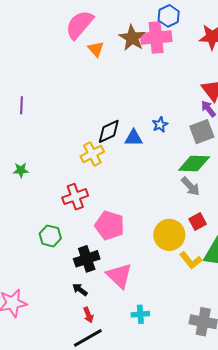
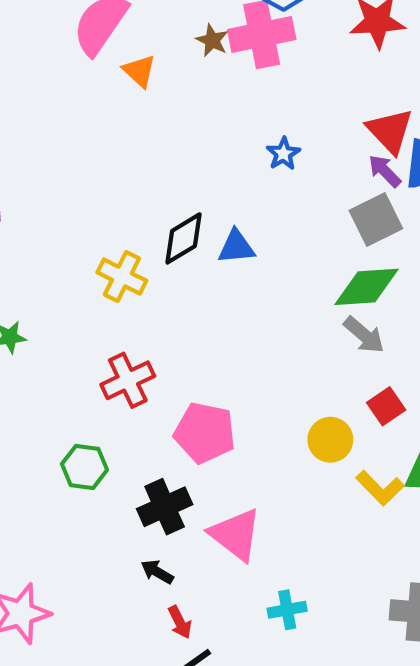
brown star: (132, 38) -> (212, 40), size x0.6
blue star: (160, 125) -> (283, 154), moved
yellow cross: (92, 154) -> (122, 277), moved, turned -30
yellow circle: (169, 235) -> (330, 440), size x0.7

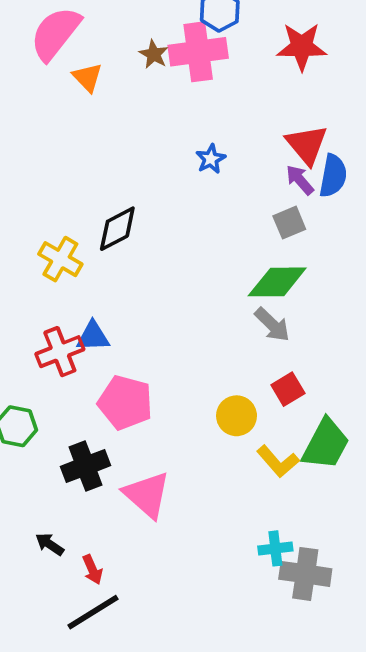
gray square: (376, 219) -> (289, 223), size x0.7
blue triangle: (236, 247) -> (93, 336), moved
black arrow: (157, 572) -> (50, 544), moved
cyan cross: (287, 610) -> (275, 548), moved

